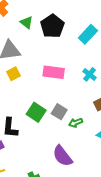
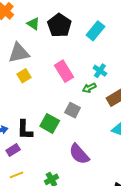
pink rectangle: (54, 72) -> (64, 71), turned 55
green square: (36, 112) -> (50, 123), moved
green arrow: (76, 123) -> (89, 88), moved

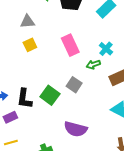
gray triangle: (19, 53) -> (27, 22), size x0.7
purple semicircle: (79, 154) -> (76, 129), turned -40

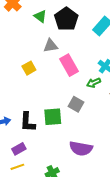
gray triangle: (27, 22) -> (51, 46), moved
green square: (50, 95) -> (53, 117), turned -36
purple rectangle: (10, 117) -> (19, 149), moved

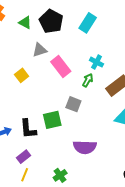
green arrow: (94, 83) -> (88, 80), turned 152
yellow line: (17, 167) -> (25, 175), turned -40

